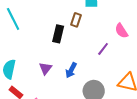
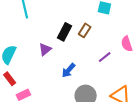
brown rectangle: (76, 20) -> (85, 30), moved
purple triangle: (45, 68) -> (45, 49), moved

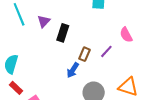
brown rectangle: (85, 30) -> (84, 54), moved
purple triangle: (45, 49) -> (44, 21), moved

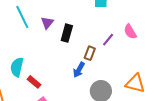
purple line: (106, 51) -> (108, 40), moved
red rectangle: (16, 88) -> (34, 82), moved

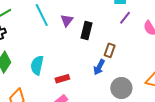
purple line: (108, 40) -> (125, 18), moved
red rectangle: (34, 82) -> (62, 79), moved, turned -56

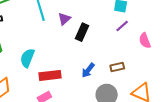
brown rectangle: (110, 50) -> (117, 67), moved, turned 48
red rectangle: (62, 79) -> (50, 75), size x1.5

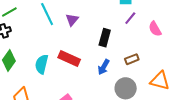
black rectangle: (82, 32) -> (105, 38), moved
red rectangle: (50, 75) -> (69, 59), moved, turned 40

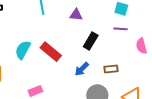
purple line: (130, 18) -> (121, 29), turned 40
purple triangle: (72, 20) -> (76, 15), moved, turned 40

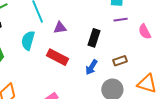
purple triangle: (76, 15) -> (60, 28), moved
cyan semicircle: (23, 50) -> (28, 40), moved

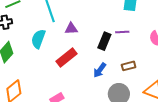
purple line: (121, 20) -> (122, 32), moved
red rectangle: (57, 57) -> (66, 58), turned -70

